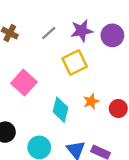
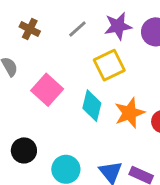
orange star: (91, 101) -> (130, 113), size x1.5
cyan diamond: (60, 110) -> (92, 106), moved

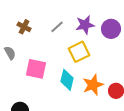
pink square: (47, 90) -> (36, 69), turned -30

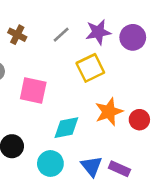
cyan diamond: (67, 80) -> (66, 128), moved, turned 65

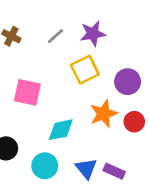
purple circle: (133, 37) -> (128, 82), moved

